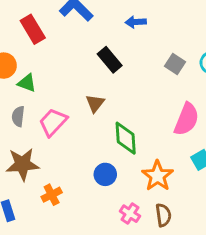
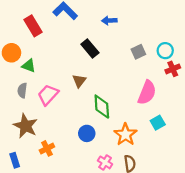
gray square: (175, 64) -> (138, 52), turned 32
brown star: (23, 164) -> (25, 126), turned 30

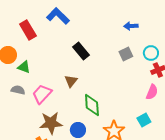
blue arrow: (109, 21) -> (131, 26), moved
gray semicircle: (22, 90) -> (18, 90), turned 96
pink semicircle: (147, 93) -> (152, 92), moved, size x0.7
brown star: (25, 126) -> (51, 123), moved, turned -30

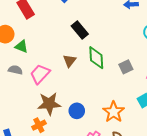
gray square: (126, 54) -> (126, 67), moved
green diamond: (92, 105) -> (96, 58), moved

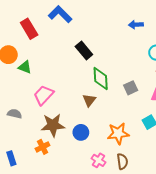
brown triangle: (70, 61) -> (89, 100), moved
gray semicircle: (15, 70) -> (15, 114), moved
orange star: (114, 112) -> (118, 133), turned 30

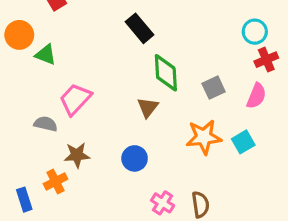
gray semicircle: (15, 114) -> (46, 124), moved
brown star: (53, 125) -> (77, 155), moved, size x0.7
orange star: (118, 133) -> (204, 137), moved
orange cross: (43, 147) -> (55, 181), moved

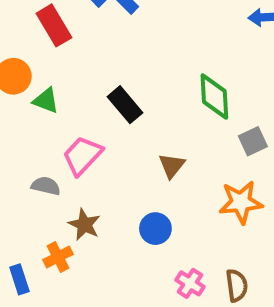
black rectangle: (139, 28) -> (125, 105), moved
green diamond: (166, 73) -> (214, 97), moved
brown star: (77, 155) -> (84, 224), turned 30

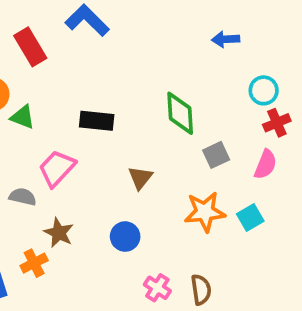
black rectangle: (125, 105) -> (97, 121), turned -44

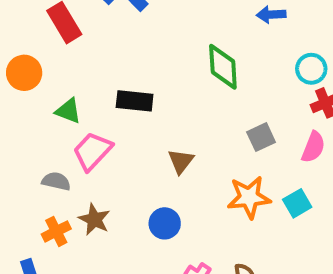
green diamond: (180, 113) -> (223, 67), moved
green triangle: (23, 117) -> (68, 111), moved
orange cross: (34, 263) -> (56, 231), moved

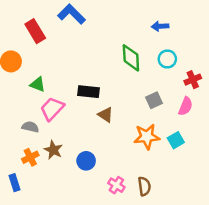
cyan circle: (311, 69) -> (167, 59), moved
black rectangle: (135, 101) -> (88, 92), moved
brown triangle: (181, 161) -> (105, 115), turned -35
blue circle: (165, 223) -> (86, 161), moved

